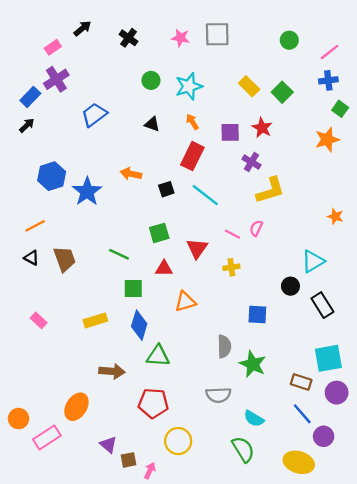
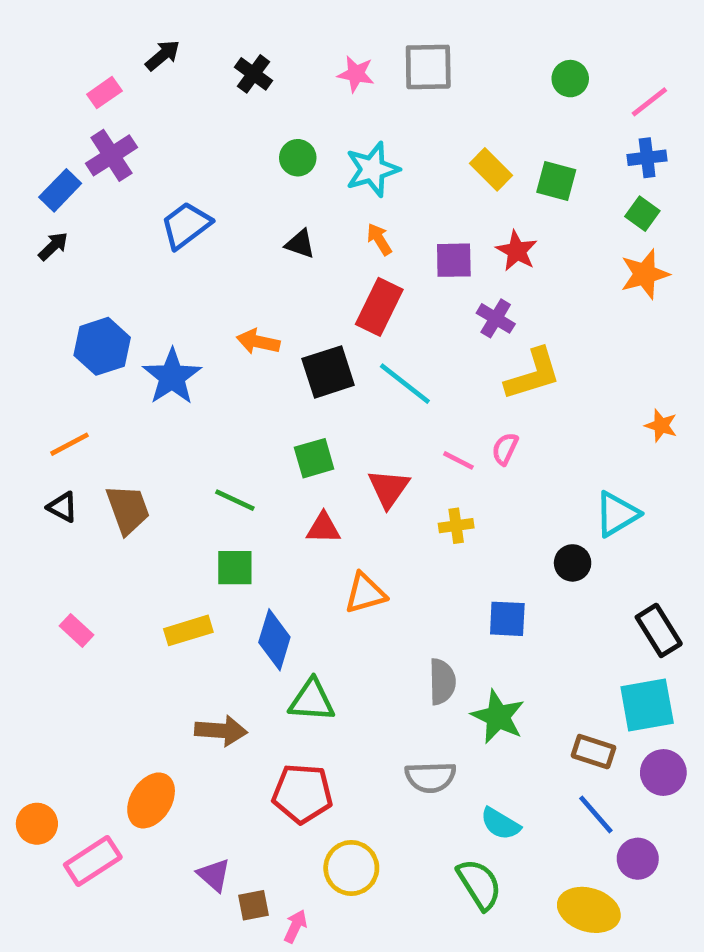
green square: (282, 92) -> (556, 181), turned -30
green square: (340, 109) -> (642, 214), moved
black square: (166, 189) -> (328, 372), size x1.6
green square: (133, 289) -> (235, 568), moved
black rectangle: (322, 305) -> (659, 630), moved

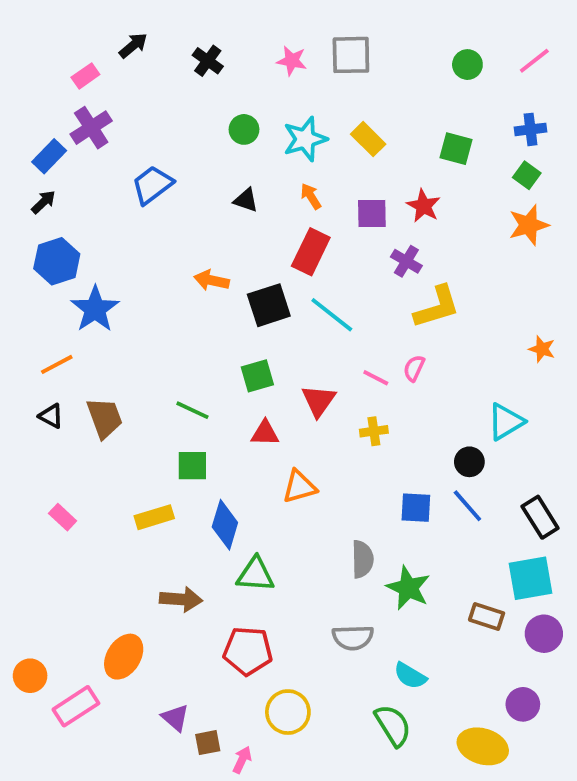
pink line: (649, 102) -> (534, 61), moved
yellow rectangle: (491, 169) -> (368, 139), moved
blue hexagon: (102, 346) -> (57, 261), moved
blue star: (172, 377) -> (95, 309), moved
blue line: (596, 814) -> (467, 506), moved

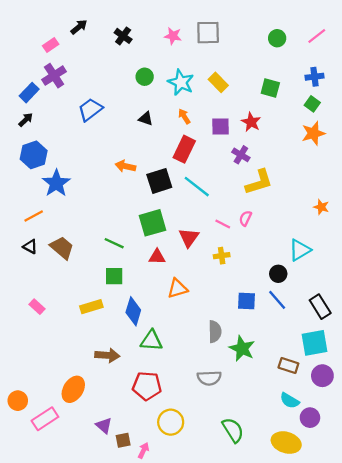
cyan star: (305, 139) -> (181, 82), turned -30
green square: (257, 376) -> (153, 223), size x1.4
brown trapezoid: (105, 418) -> (62, 248), turned -30
cyan semicircle: (410, 676) -> (290, 401), moved

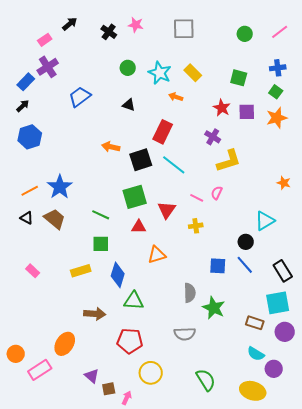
pink star: (173, 36) -> (136, 25), moved
orange arrow: (184, 116) -> (176, 97), moved, turned -40
purple square: (220, 127) -> (247, 112), moved
blue star: (56, 183) -> (60, 187), moved

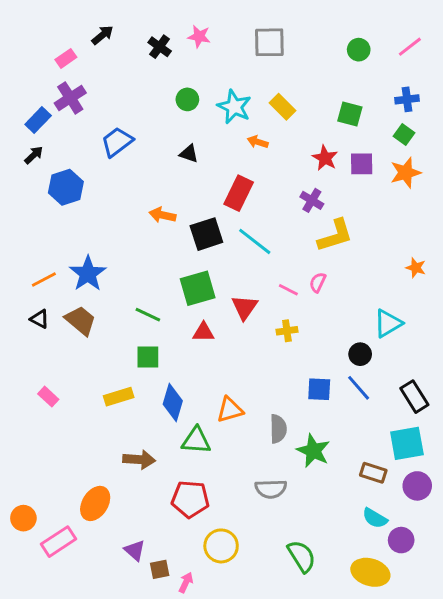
blue hexagon: (30, 137) -> (66, 187), moved
orange triangle: (157, 255) -> (230, 410), moved

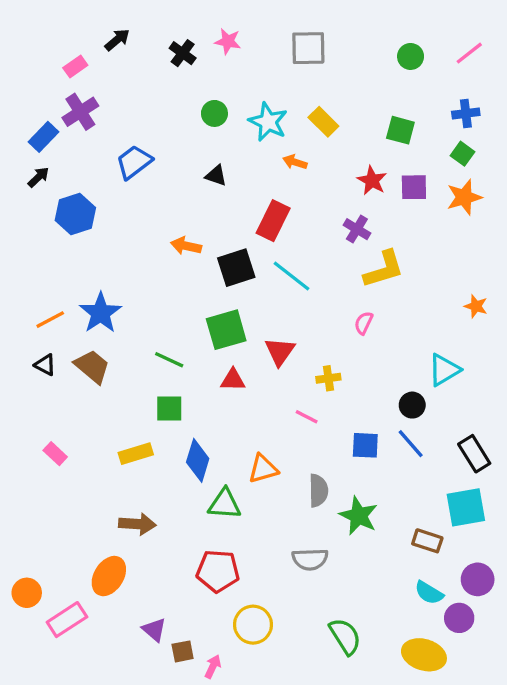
pink line: (288, 290) -> (307, 417), moved
brown arrow: (139, 460) -> (137, 524), moved
purple circle: (417, 486) -> (478, 579), moved

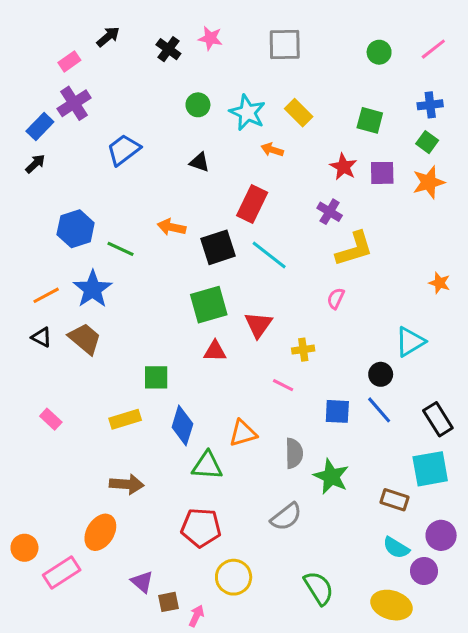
blue hexagon: (75, 214) -> (76, 229), moved
green line: (169, 360) -> (120, 249), moved
gray semicircle: (310, 559) -> (286, 517), turned -36

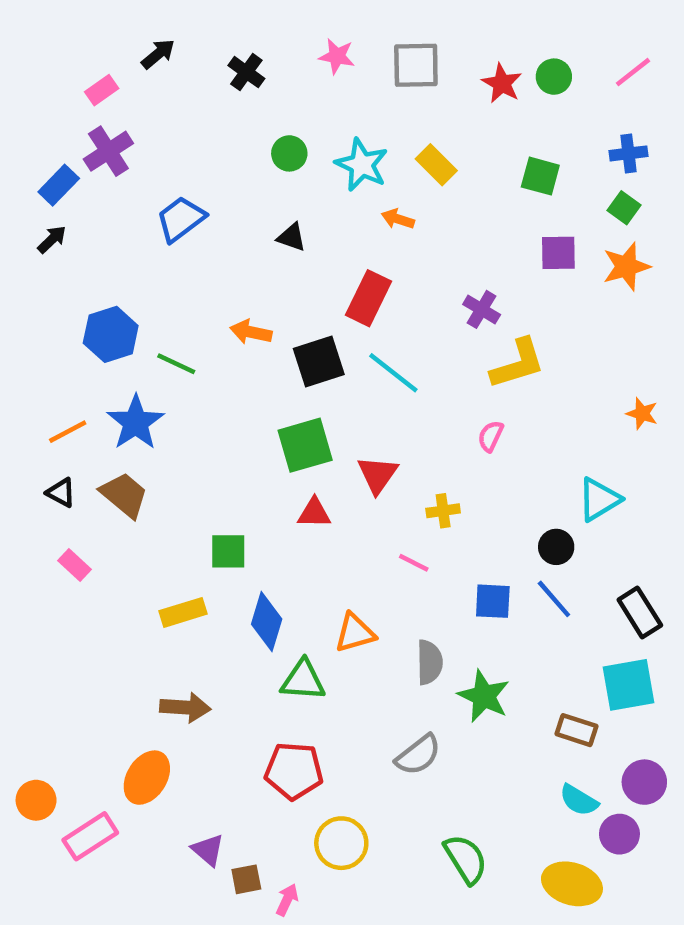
pink star: (210, 38) -> (337, 56), moved
red star: (343, 167) -> (502, 83), moved
pink rectangle: (51, 419) -> (74, 565), moved

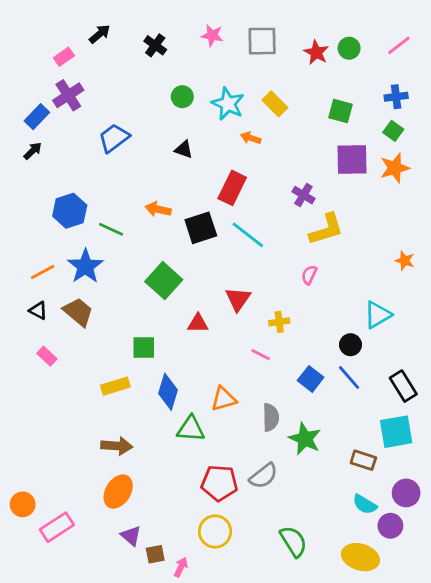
purple square: (558, 253) -> (352, 159), size x1.4
green square: (305, 445) -> (164, 281), moved, turned -32
blue square: (493, 601) -> (311, 379), turned 35
red pentagon: (294, 771) -> (219, 483), moved
orange ellipse: (147, 778) -> (118, 492), moved

